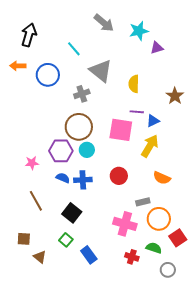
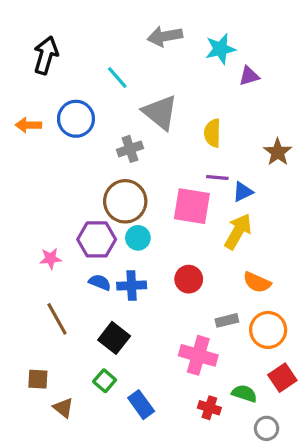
gray arrow: (104, 23) -> (165, 36), turned 130
orange arrow: (18, 66) -> (28, 125), moved
orange circle: (159, 219) -> (268, 330), moved

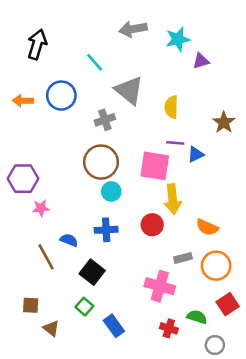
yellow arrow: (238, 232) -> (173, 199), moved, turned 144
purple hexagon: (97, 239) -> (23, 179), moved
blue semicircle: (100, 282) -> (69, 240), moved

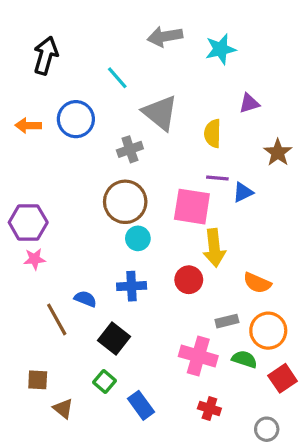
purple triangle: (201, 61) -> (249, 103), moved
pink star: (41, 208) -> (35, 259), moved
green semicircle: (197, 317) -> (244, 359), moved

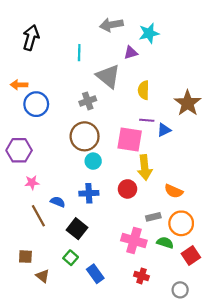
cyan line: (117, 78) -> (79, 53), turned 42
purple triangle: (249, 103) -> (131, 53), moved
blue circle: (76, 119) -> (36, 104), moved
brown star: (278, 153) -> (188, 103), size x1.4
pink star: (35, 259) -> (32, 183), moved

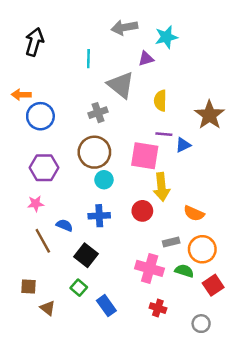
purple hexagon: (19, 150) -> (44, 168), moved

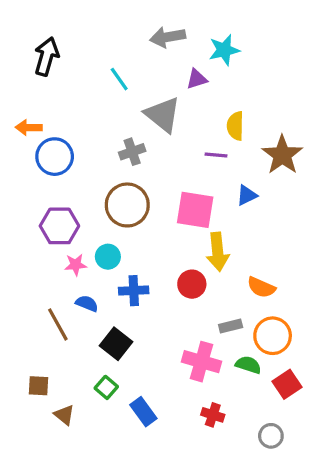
cyan line: (88, 59) -> (119, 79), turned -36
yellow semicircle: (160, 101) -> (235, 126), moved
purple line: (164, 134) -> (216, 155), moved
cyan circle: (104, 180) -> (108, 257), moved
pink star: (36, 204) -> (76, 265), moved

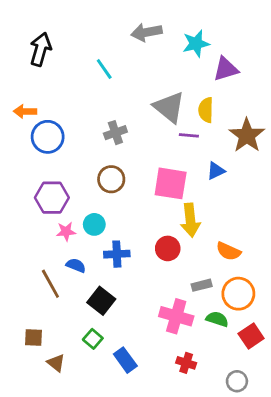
purple triangle: (197, 79) -> (226, 69), moved, size x1.4
gray triangle: (163, 115) -> (169, 107), moved
brown circle: (127, 205) -> (111, 179), size x0.7

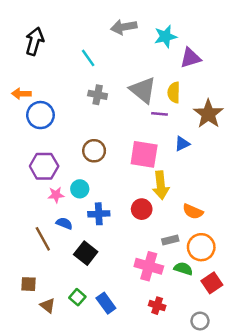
gray cross: (115, 133) -> (98, 95), moved, turned 30
green square: (93, 339) -> (77, 297), moved

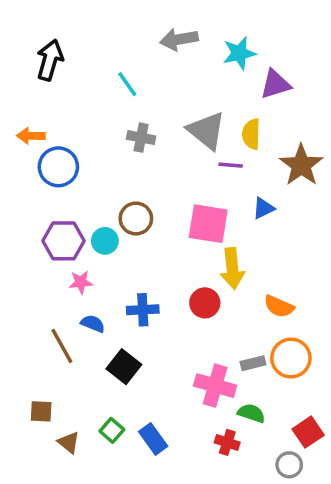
cyan circle: (80, 189) -> (105, 241), moved
gray rectangle: (170, 240) -> (253, 363), moved
green semicircle: (183, 269) -> (251, 413), moved
red square: (212, 283) -> (308, 432), moved

